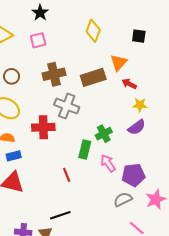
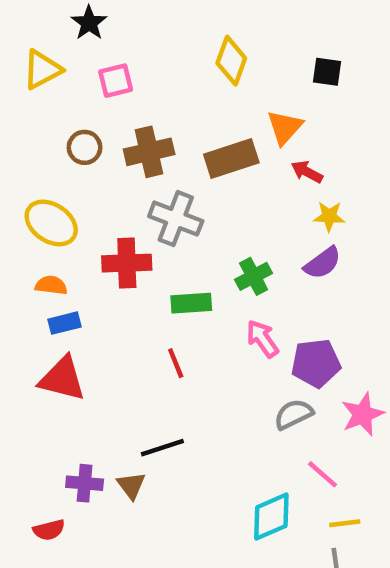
black star: (40, 13) -> (89, 23), moved
brown circle: (12, 76) -> (85, 147), moved
green rectangle: (85, 150) -> (191, 303), moved, turned 72

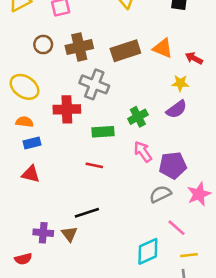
orange triangle: (285, 127) -> (163, 48), moved, turned -50
red arrow: (307, 172) -> (194, 58), moved
red line: (176, 363) -> (94, 165), turned -56
red triangle: (62, 379) -> (31, 174), size x0.7

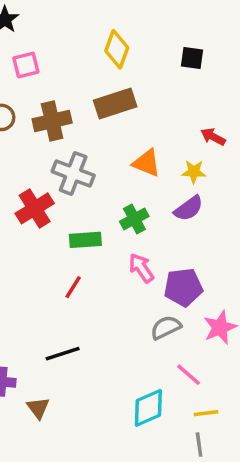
orange triangle: (163, 48) -> (147, 163), moved
brown rectangle: (125, 51) -> (115, 103), moved
red cross: (67, 109) -> (35, 208), turned -30
red line: (94, 165) -> (73, 287), turned -70
brown triangle: (69, 234) -> (38, 408), moved

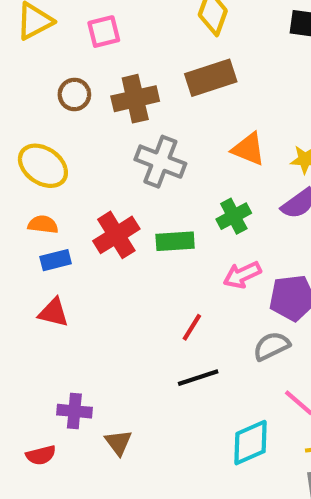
red cross: (35, 208) -> (116, 235), moved
pink arrow: (141, 268) -> (242, 275), turned -80
red line: (73, 287) -> (192, 327), moved
black line: (63, 354) -> (198, 378), moved

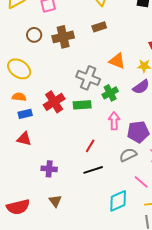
brown rectangle: (211, 78) -> (99, 27), size x0.6
gray cross: (160, 162) -> (88, 78), moved
pink arrow: (242, 275) -> (114, 121), turned 114
purple cross: (74, 411) -> (49, 169), moved
red semicircle: (41, 455) -> (18, 207), size x1.6

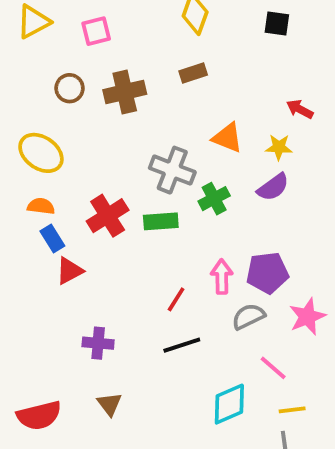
blue rectangle: (25, 114) -> (52, 239), turned 72
pink arrow: (114, 121) -> (222, 277), moved
red triangle: (24, 139) -> (70, 271), moved, turned -42

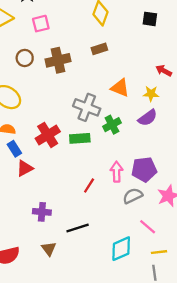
black line: (182, 345) -> (78, 228), moved

